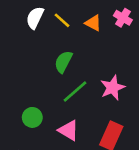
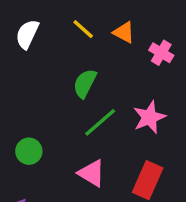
white semicircle: (35, 18) -> (27, 34), moved
pink cross: (123, 18) -> (161, 53), moved
green circle: (32, 117) -> (29, 151), moved

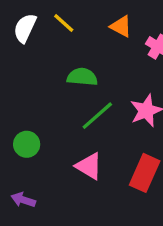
yellow line: (83, 29) -> (64, 23), moved
green semicircle: (85, 83) -> (82, 77), turned 68

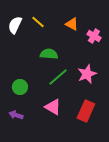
green circle: (27, 144) -> (20, 87), moved
purple arrow: (23, 200) -> (16, 115), moved

